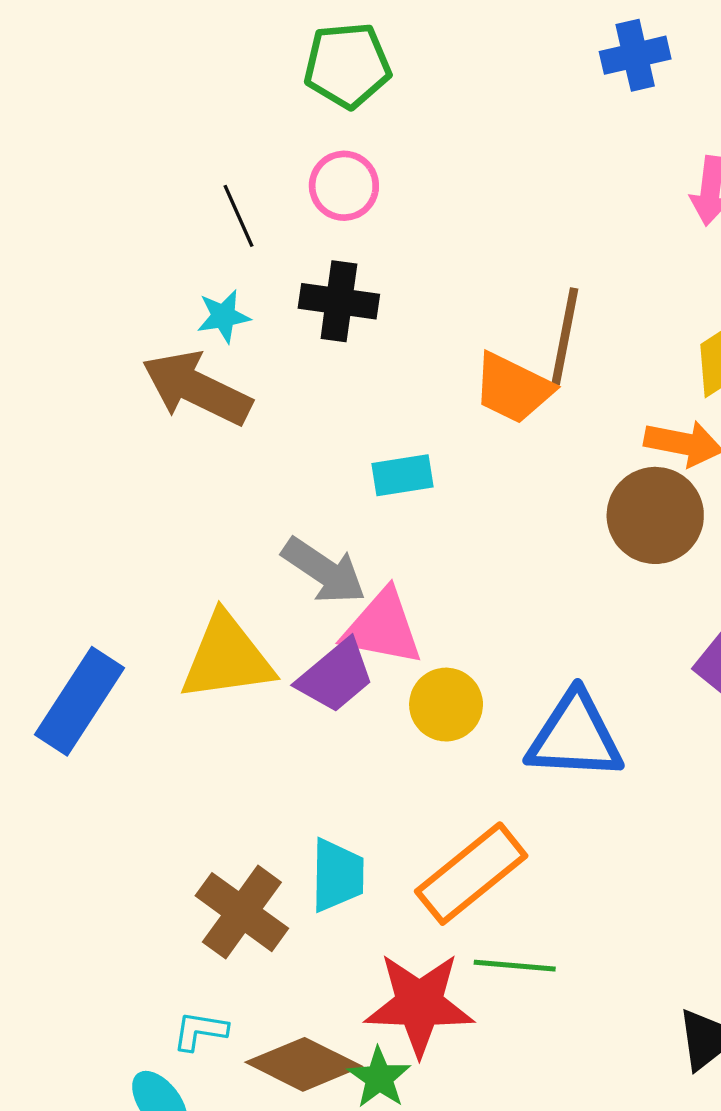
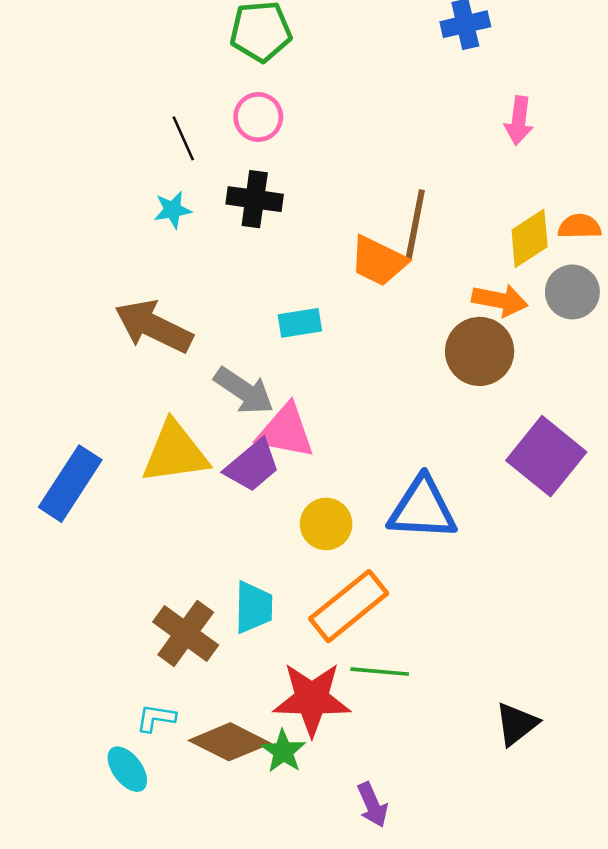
brown arrow: (197, 388) -> (154, 326), moved
yellow circle: (446, 705) -> (326, 524), moved

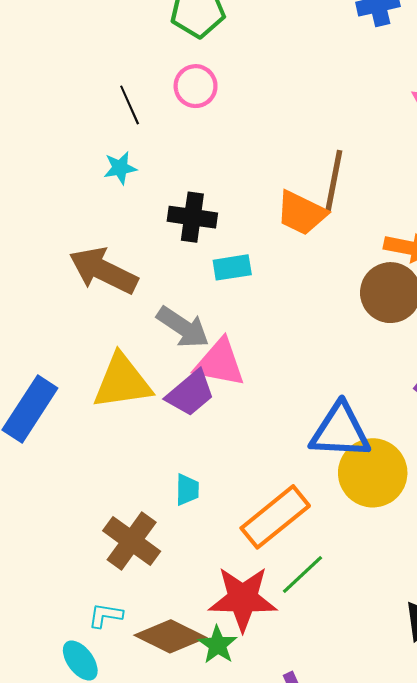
black cross: (255, 199) -> (192, 217), moved
yellow circle: (326, 524) -> (373, 473), moved, size x1.5
cyan trapezoid: (253, 607) -> (187, 490), moved, size x0.7
green line: (380, 672) -> (302, 575), turned -48

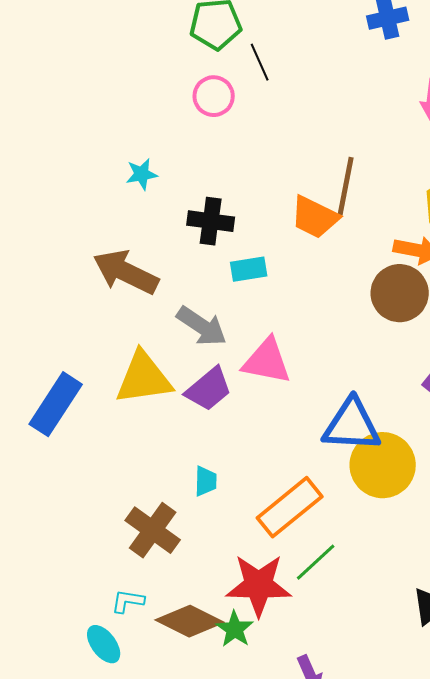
black line: (130, 105) -> (260, 62), moved
pink triangle: (220, 363) -> (267, 361), moved

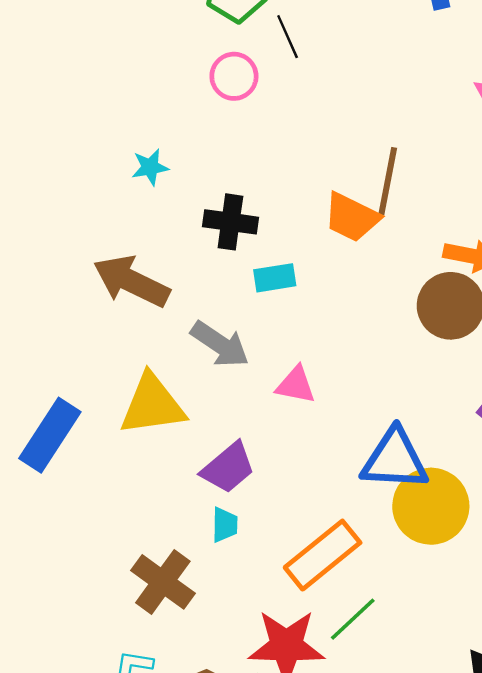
pink triangle: (267, 361) -> (296, 385), size x0.7
purple trapezoid: (209, 389) -> (228, 468), moved

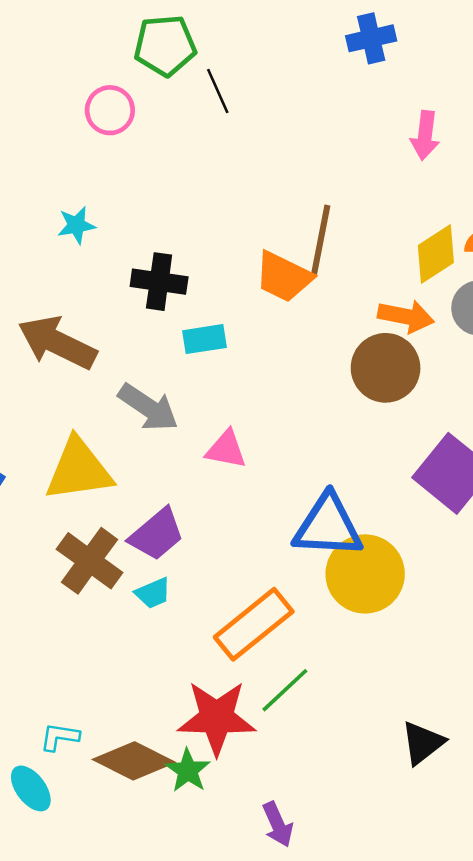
pink circle: (234, 76) -> (110, 110), moved
cyan trapezoid: (225, 525) -> (153, 593), turned 66
brown cross: (163, 582) -> (90, 561), moved

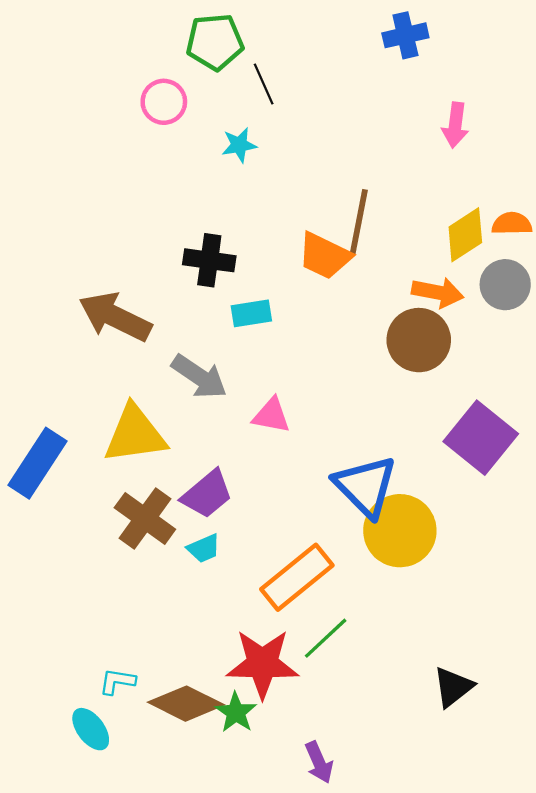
cyan star: (76, 225) -> (239, 145), moved
blue triangle: (328, 526) -> (366, 486), turned 42

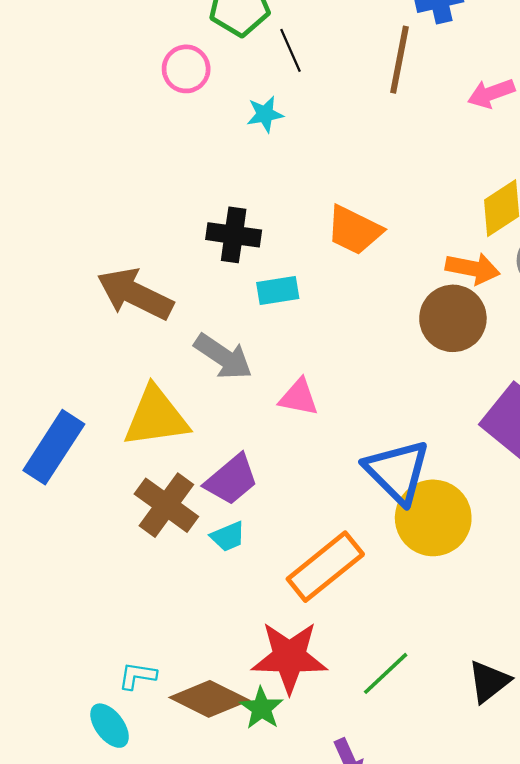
pink arrow: (455, 125) -> (491, 93), turned 63
brown line: (359, 221) -> (400, 60), moved
green line: (326, 638) -> (386, 673), moved

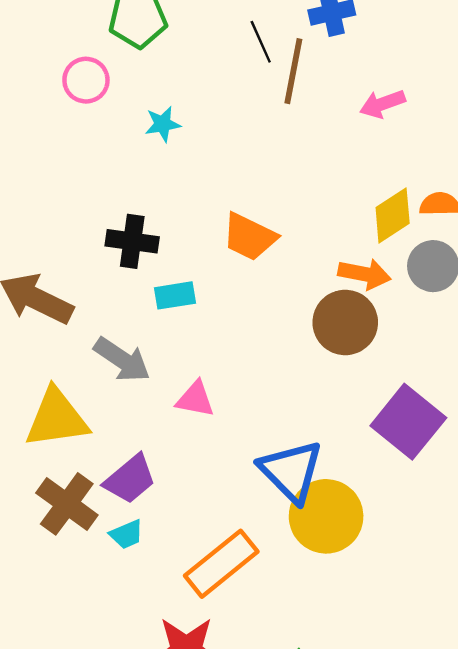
black line: (291, 50) -> (261, 42), moved

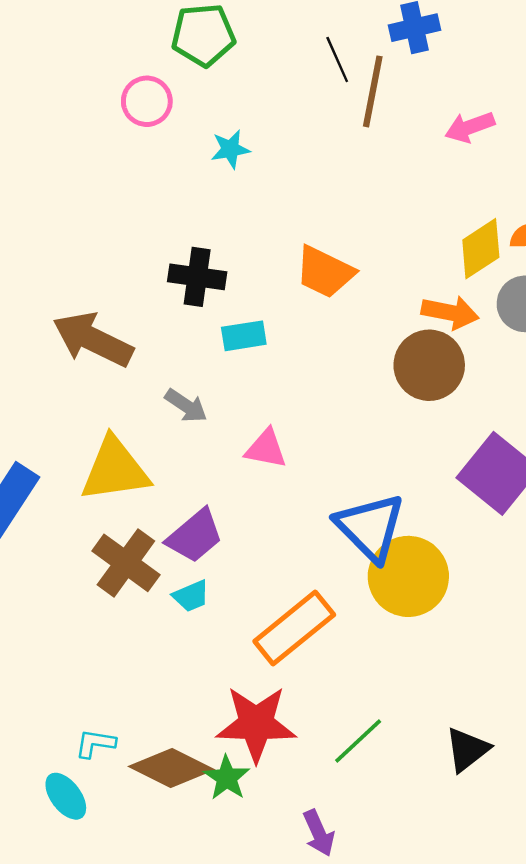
gray arrow: (122, 360) -> (186, 406), size x0.7

